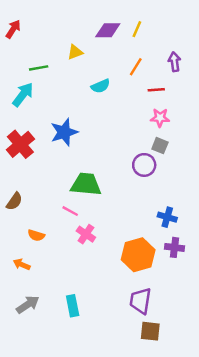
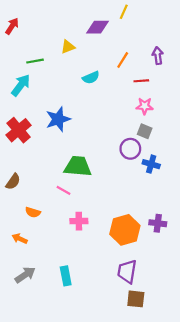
yellow line: (137, 29) -> (124, 12), moved
blue cross: (167, 217) -> (151, 164), moved
pink cross: (86, 234) -> (79, 221), moved, turned -35

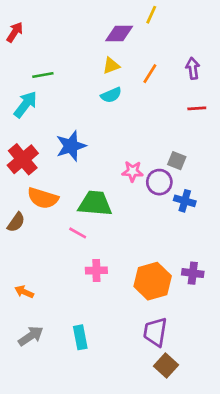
yellow triangle: (68, 47) -> (111, 66), moved
red line: (141, 81) -> (197, 108), moved
pink star: (145, 106) -> (133, 171), moved
orange semicircle: (33, 212) -> (43, 198), moved, size x1.6
brown square: (136, 299) -> (166, 365), turned 36

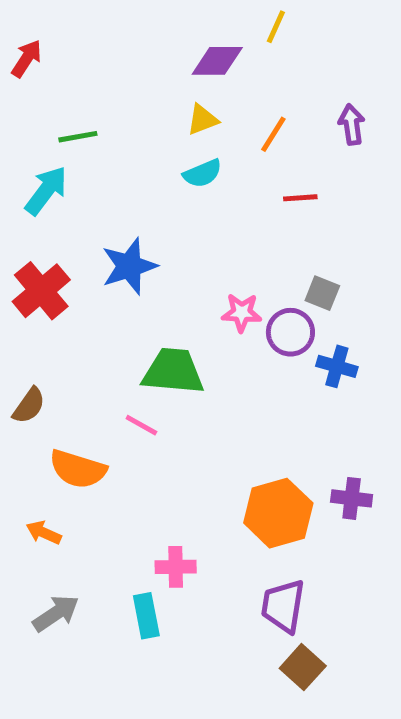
red line: (197, 108) -> (300, 198), moved
orange semicircle: (43, 198) -> (78, 469), moved
pink cross: (96, 270) -> (176, 567), moved

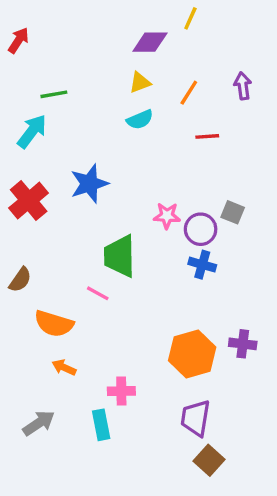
gray square: (322, 293) -> (233, 212), moved
blue cross: (337, 366) -> (202, 265), moved
green trapezoid: (173, 371) -> (120, 256), turned -96
orange arrow: (44, 533) -> (64, 367), moved

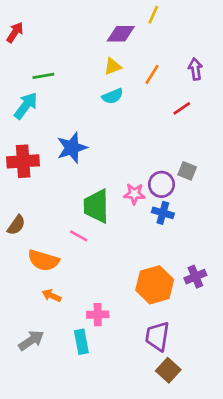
red line: (207, 136) -> (182, 108), moved, turned -30
red cross: (29, 201) -> (23, 161), turned 36
pink star: (167, 216) -> (134, 194), moved
purple cross: (243, 344) -> (195, 277), turned -30

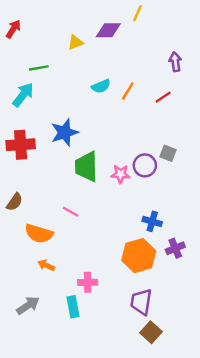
yellow triangle: (113, 66) -> (75, 42), moved
orange line: (152, 74) -> (128, 91), moved
green trapezoid: (96, 206) -> (86, 167), moved
blue cross: (163, 213) -> (152, 221), moved

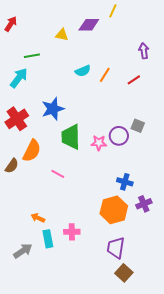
yellow triangle: (75, 42) -> (62, 35), turned 32
red cross: (21, 145) -> (17, 119), turned -30
orange semicircle: (39, 234) -> (32, 151), moved, turned -80
cyan rectangle: (73, 307) -> (48, 239), moved

